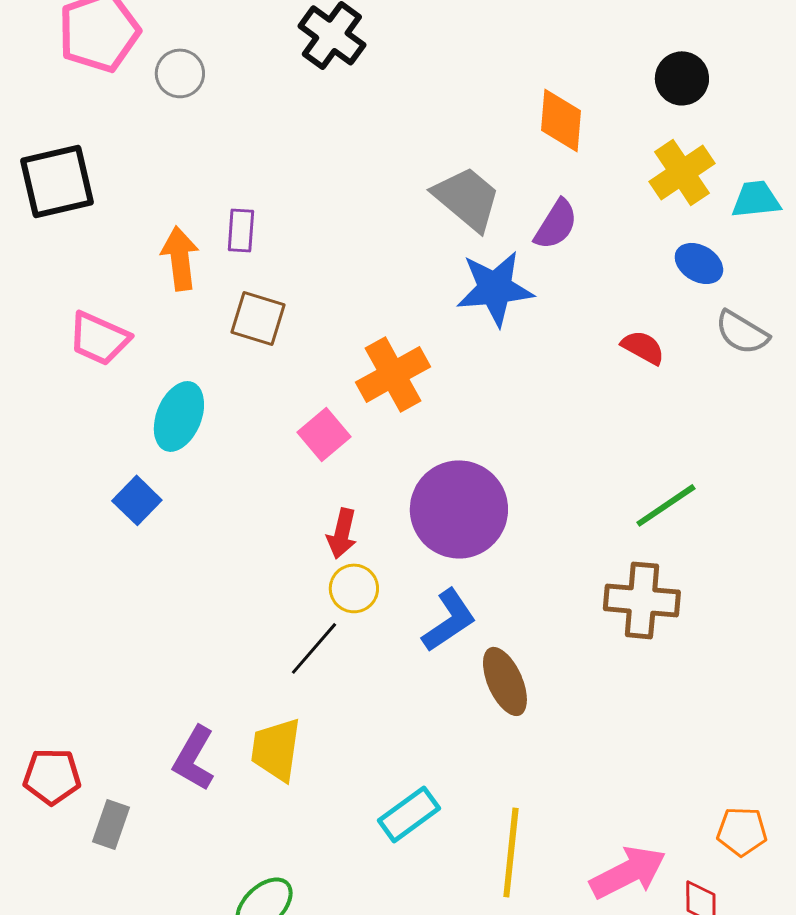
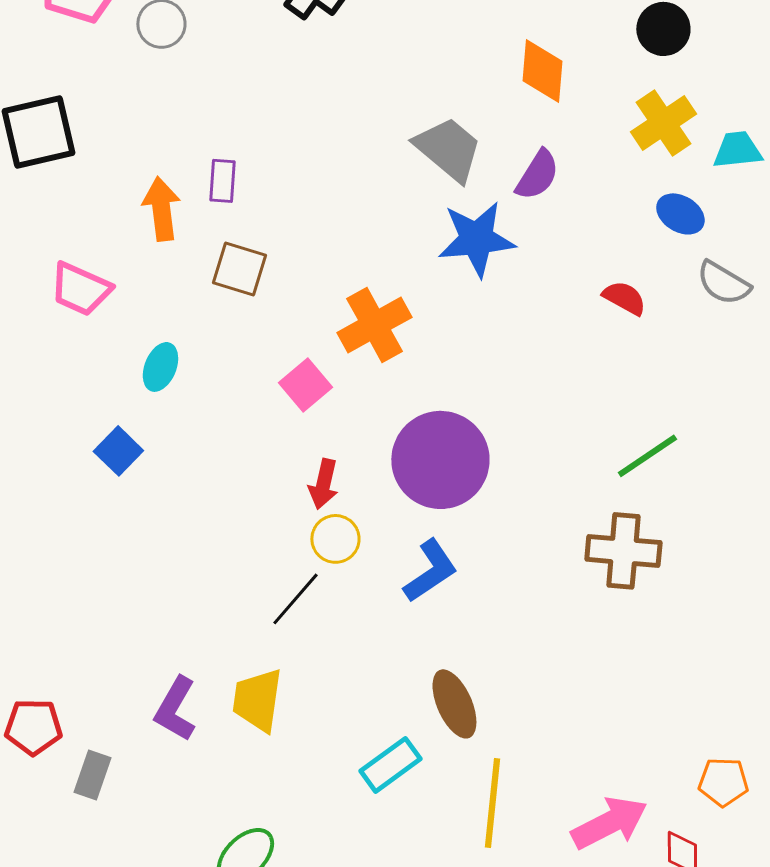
cyan ellipse: (179, 416) -> (160, 367), size x0.7
brown ellipse: (505, 681) -> (454, 704), moved

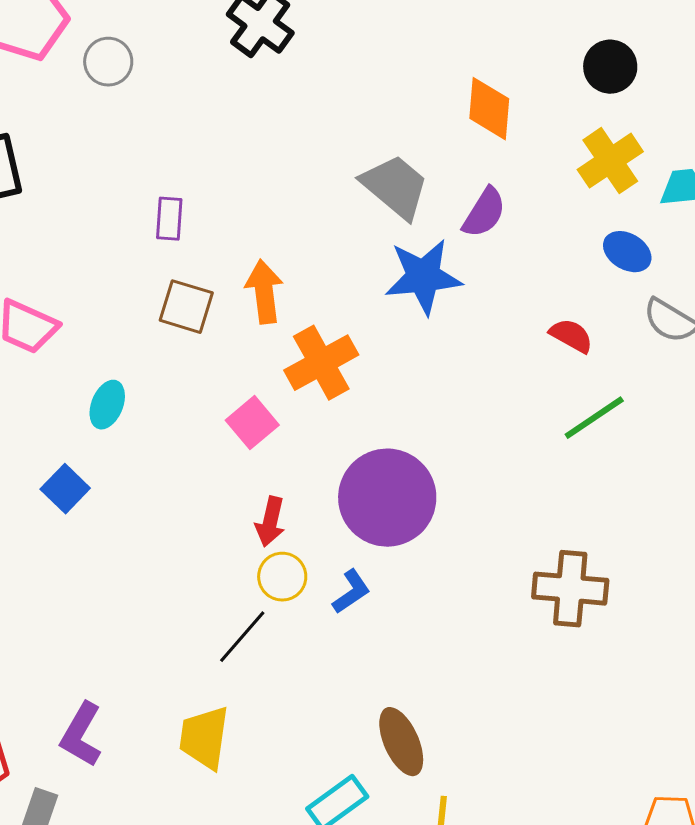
orange arrow: (161, 209) -> (264, 292), moved
green line: (647, 456) -> (594, 418), moved
blue L-shape: (430, 571) -> (351, 592), moved, size x0.7
purple L-shape: (175, 709) -> (81, 735), moved

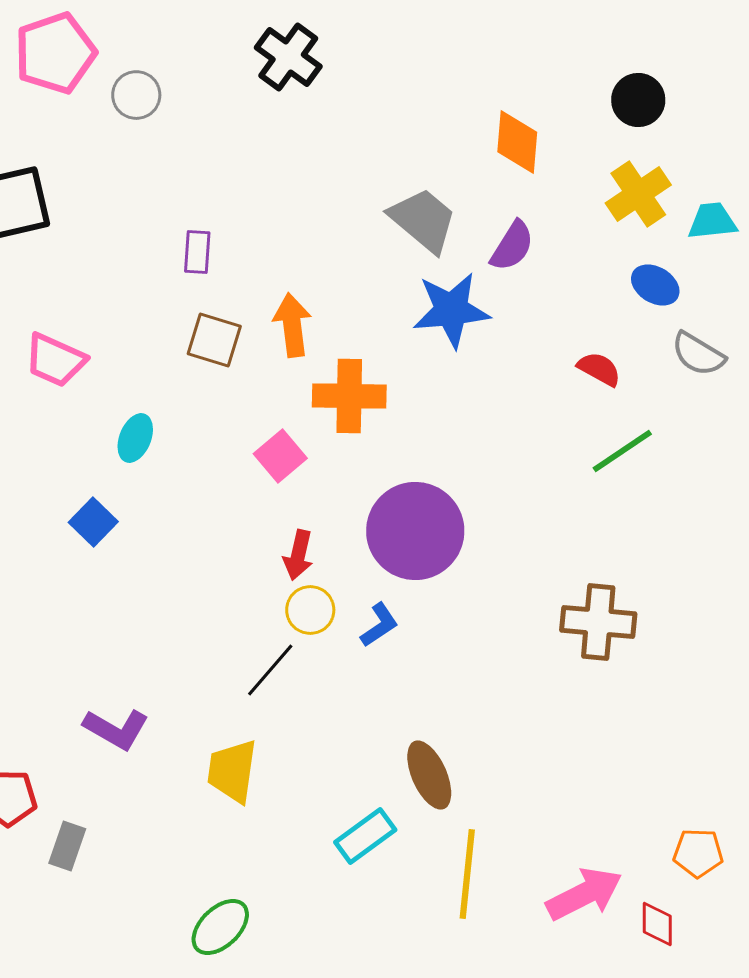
orange cross: (321, 363) -> (349, 396), turned 30
purple L-shape: (81, 735) -> (116, 729), moved, turned -90

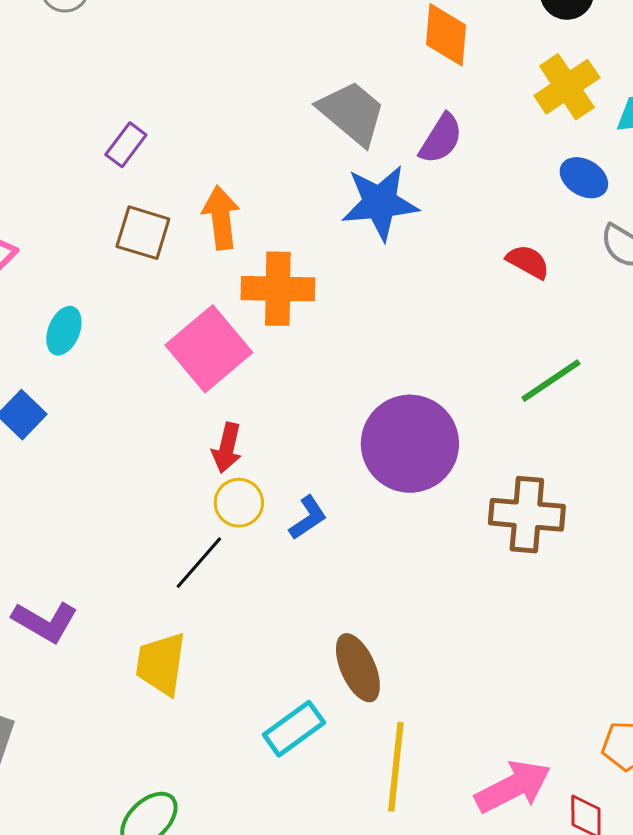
purple rectangle: (197, 252) -> (126, 145), turned 33
green line: (622, 451) -> (551, 381), moved
pink square: (280, 456) -> (209, 349), size x1.6
purple circle: (415, 531) -> (410, 444), moved

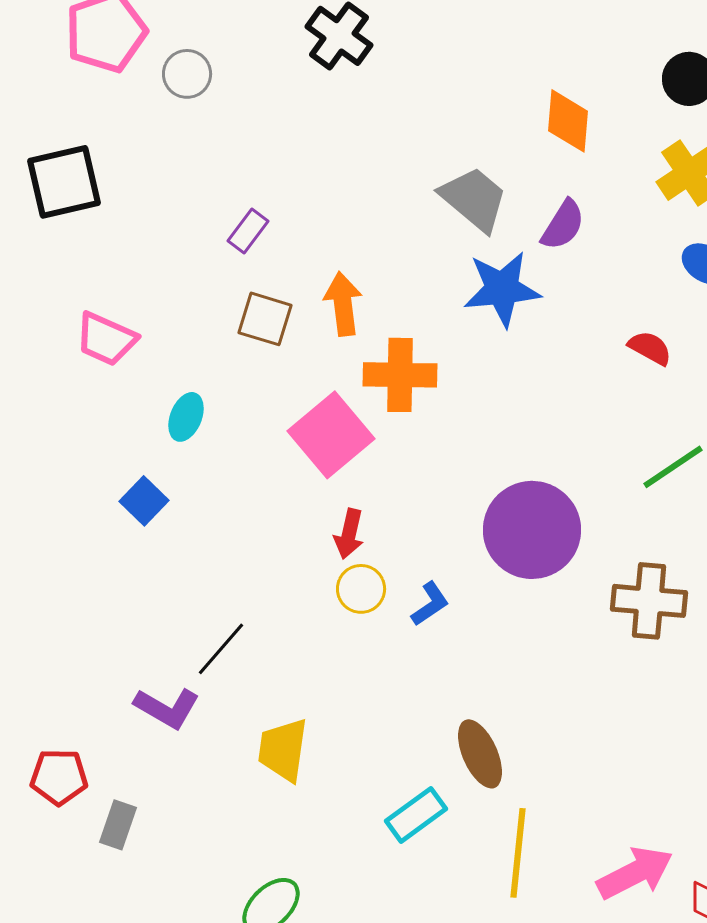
black line: (199, 563) -> (221, 649), moved

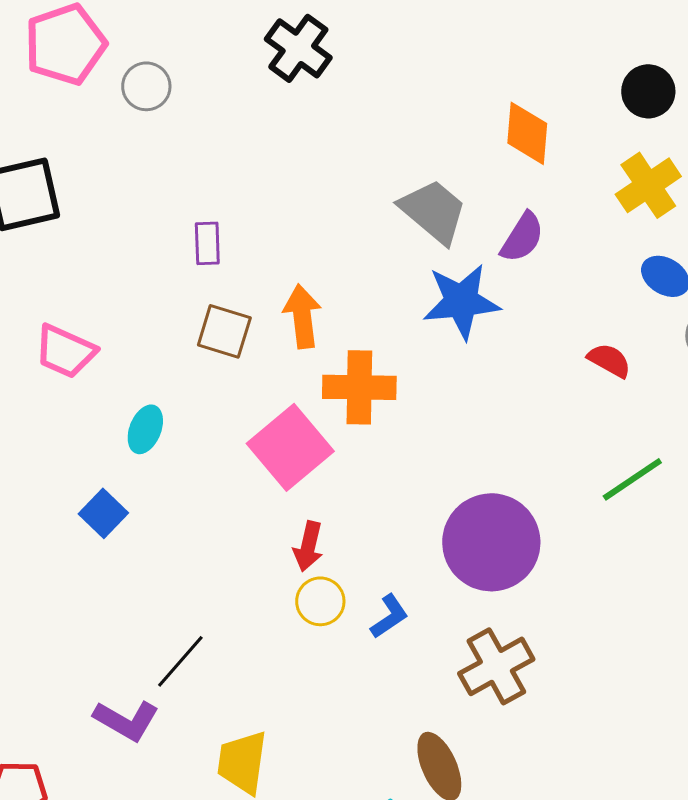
purple rectangle: (248, 231) -> (207, 243), turned -39
brown cross: (649, 601) -> (496, 666), moved, turned -34

